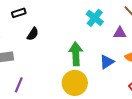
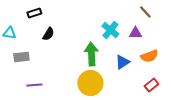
cyan cross: (95, 18) -> (110, 30), moved
purple line: (19, 85) -> (34, 85), turned 63

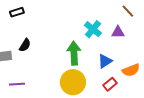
black semicircle: (48, 34) -> (25, 45), moved
orange semicircle: (149, 56) -> (131, 70), moved
red rectangle: (151, 85) -> (110, 84), moved

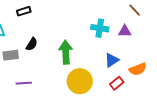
cyan cross: (93, 29) -> (100, 28), turned -30
green arrow: (74, 53) -> (66, 52), moved

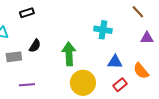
purple triangle: (125, 31) -> (147, 38), moved
blue triangle: (112, 60) -> (115, 62), turned 35
orange semicircle: (138, 69) -> (141, 71), turned 72

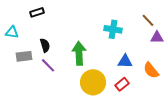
brown line: (138, 12) -> (148, 20), moved
black semicircle: (35, 46) -> (45, 45), turned -48
purple line: (27, 85) -> (48, 65), moved, turned 49
red rectangle: (120, 85) -> (122, 84), moved

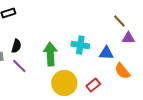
cyan cross: (113, 29) -> (80, 45), moved
black semicircle: (45, 45) -> (16, 46), turned 32
blue triangle: (125, 61) -> (106, 53), moved

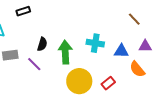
purple triangle: (128, 38) -> (145, 46), moved
black semicircle: (16, 46) -> (42, 44), moved

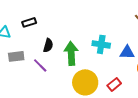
black rectangle: (23, 11) -> (29, 22), moved

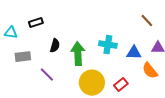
purple line: (40, 65) -> (47, 75), moved

